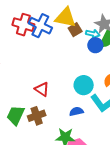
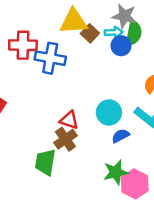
blue cross: (40, 26) -> (50, 58), moved
cyan circle: (84, 85) -> (109, 112), moved
brown cross: (37, 116) -> (65, 139), moved

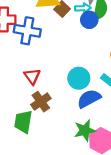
red triangle: (69, 120) -> (32, 76), moved, turned 36
blue semicircle: (121, 136) -> (89, 99), size x1.5

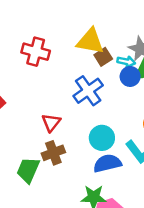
blue cross: (27, 31) -> (88, 91), moved, turned 30

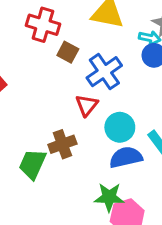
brown square: (103, 57) -> (68, 52), moved, turned -30
red triangle: (51, 122) -> (87, 105), moved

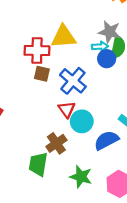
red cross: (43, 25) -> (37, 51), moved
cyan circle: (120, 127) -> (82, 121), moved
green star: (109, 197) -> (81, 177), moved, turned 30

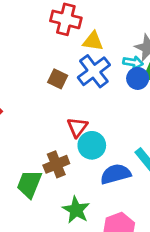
yellow triangle: (64, 37) -> (93, 41), size x0.7
red cross: (37, 51) -> (66, 19), moved
blue cross: (73, 81) -> (94, 71), moved

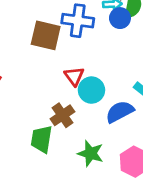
blue cross: (94, 71) -> (78, 21), turned -32
brown square: (58, 79) -> (46, 35), size x1.6

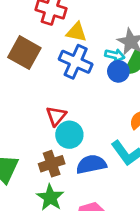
brown square: (46, 35) -> (24, 53), moved
brown cross: (62, 115) -> (52, 164), moved

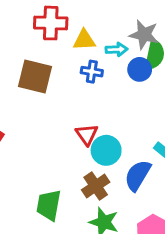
cyan arrow: (115, 55) -> (117, 49), moved
blue cross: (76, 62) -> (92, 72), size x0.6
blue semicircle: (91, 164) -> (138, 175), turned -32

